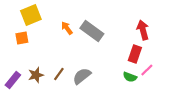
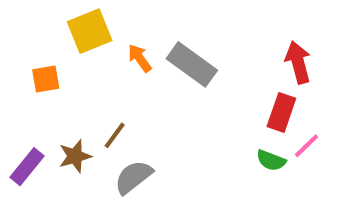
yellow square: (31, 15) -> (90, 31), moved
brown line: (59, 74) -> (115, 135), moved
gray semicircle: (82, 76) -> (133, 177), moved

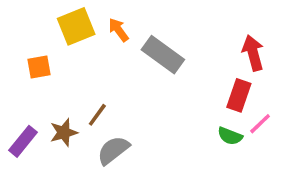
orange arrow: (140, 58) -> (119, 30), moved

